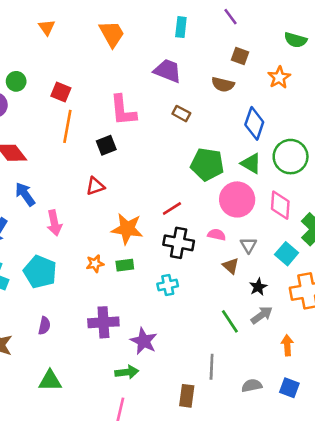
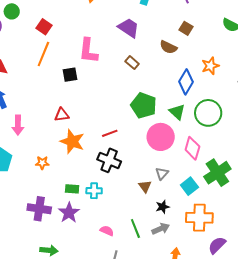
orange star: (279, 77) -> (210, 66), moved
red triangle: (95, 186) -> (62, 115), moved
pink semicircle: (217, 235) -> (107, 231), moved
green rectangle: (125, 265) -> (72, 189), moved
purple star: (144, 341) -> (69, 213), moved

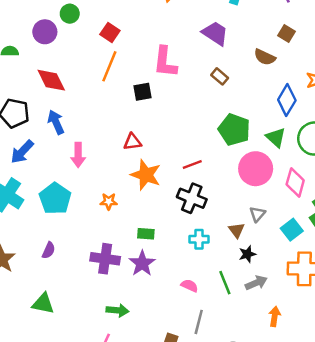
cyan cross: (94, 191) -> (199, 239), moved
black star: (163, 207) -> (247, 254), moved

